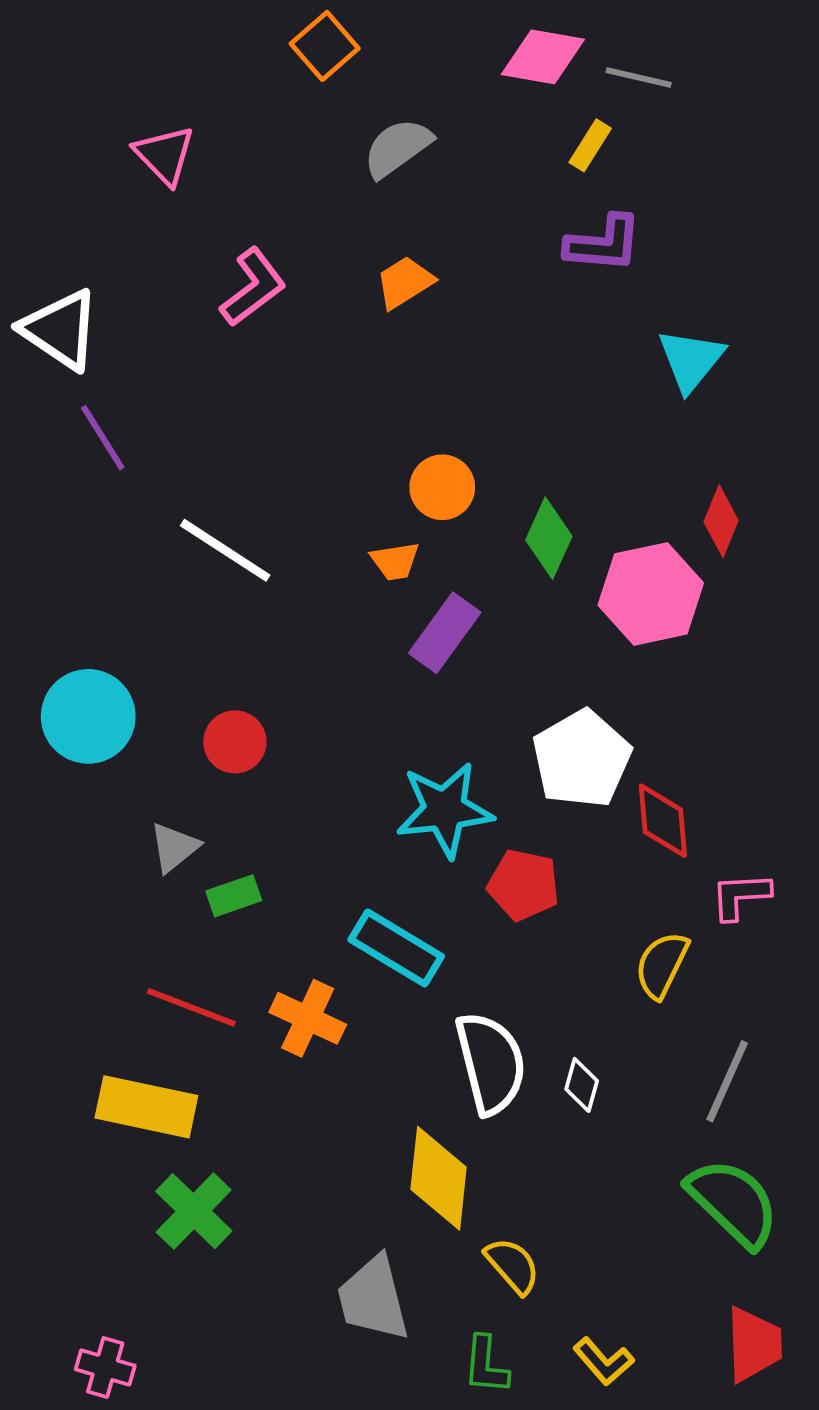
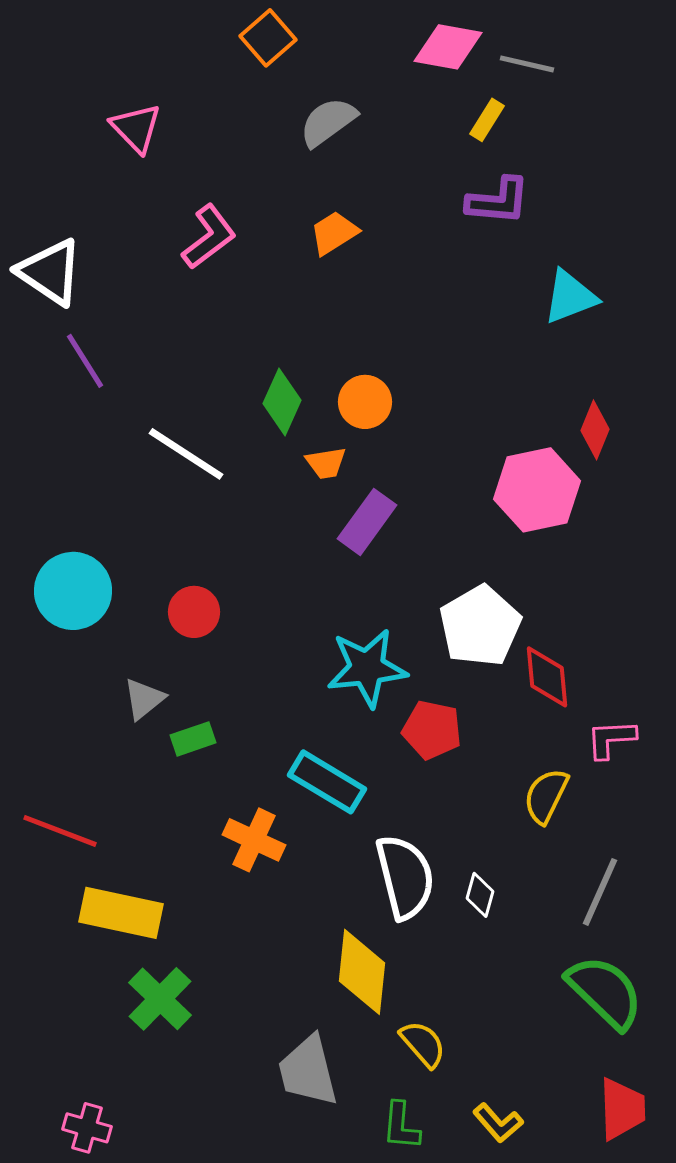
cyan triangle: (691, 360) -> (570, 297), turned 30
green diamond: (549, 538) -> (282, 402), moved
red line: (191, 1007) -> (60, 831), moved

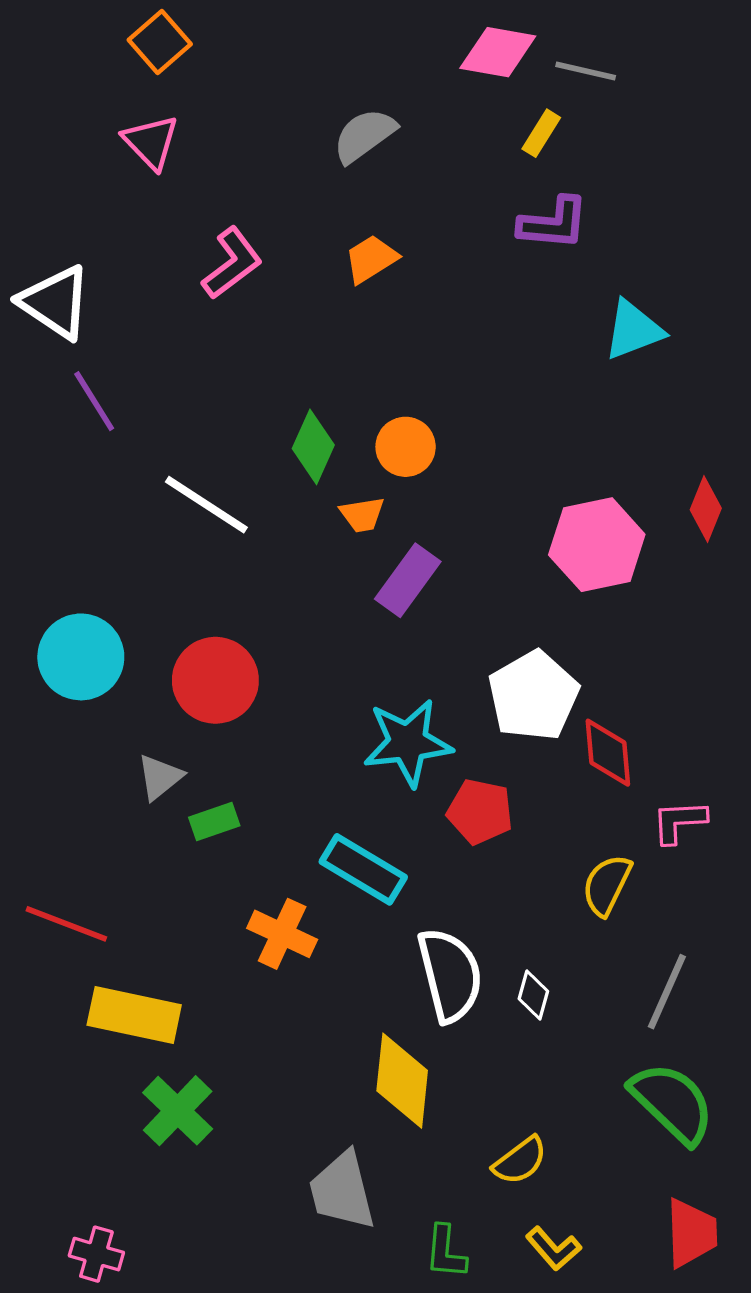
orange square: (268, 38) -> (160, 42), moved
red diamond: (595, 430) -> (706, 509), moved
red circle: (194, 612) -> (215, 680), size x1.5
yellow semicircle: (423, 1044) -> (520, 1161), moved, turned 94

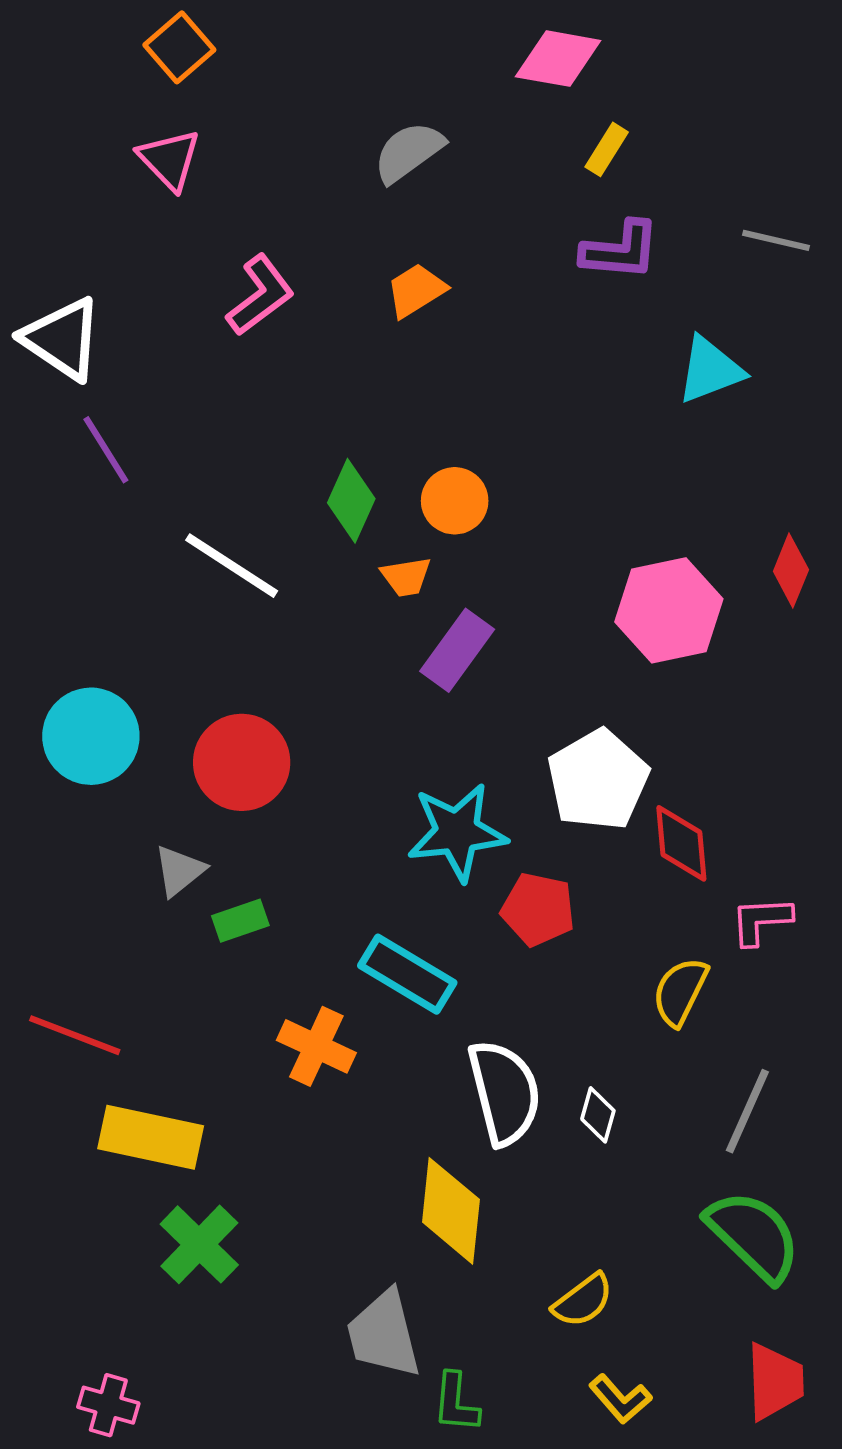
gray line: (586, 71) -> (776, 240), moved
green L-shape: (446, 1252) -> (456, 1403), moved

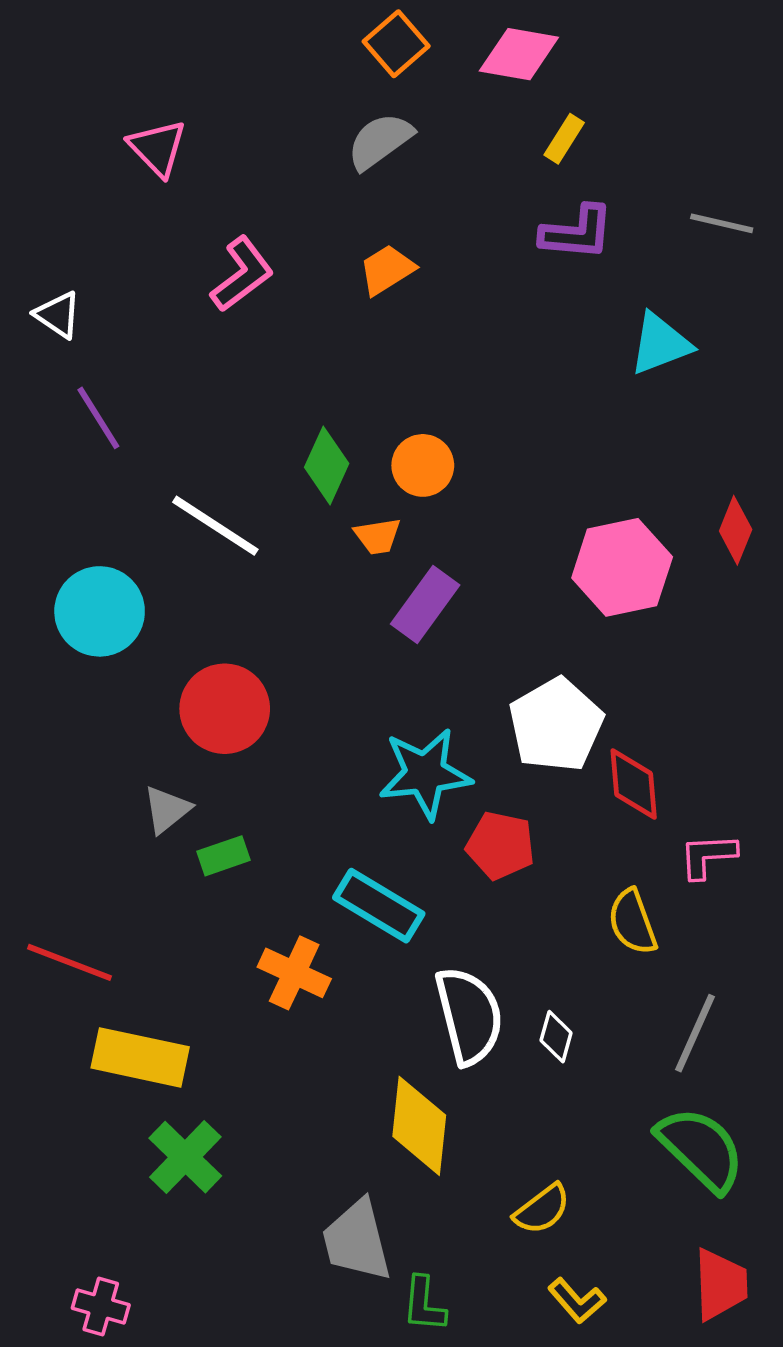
orange square: (179, 47) -> (396, 44), moved
white triangle: (62, 339) -> (58, 315), size x0.6
cyan circle: (91, 736) -> (100, 611), moved
yellow semicircle: (680, 992) -> (632, 922), turned -46

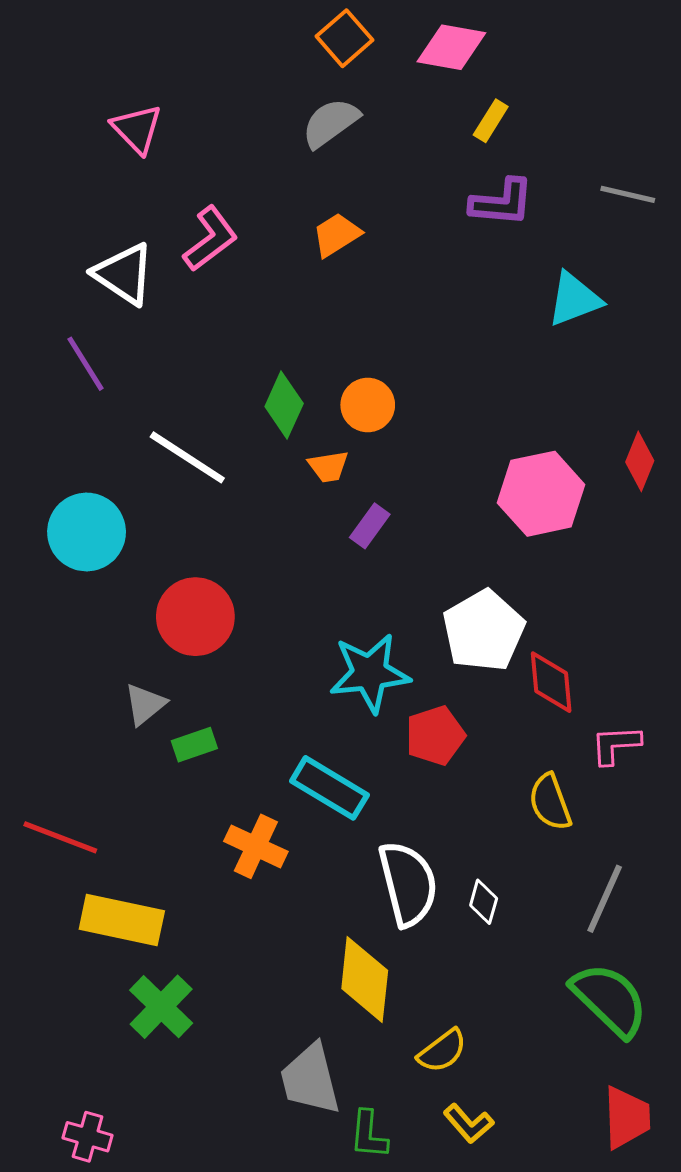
white triangle: (58, 315) -> (124, 274), moved, size x1.5
purple rectangle: (425, 604) -> (370, 526), size x0.7
red pentagon: (500, 845) -> (435, 736), turned -30
yellow semicircle: (542, 1209) -> (442, 1051), moved
yellow L-shape: (577, 1301) -> (468, 1124), moved

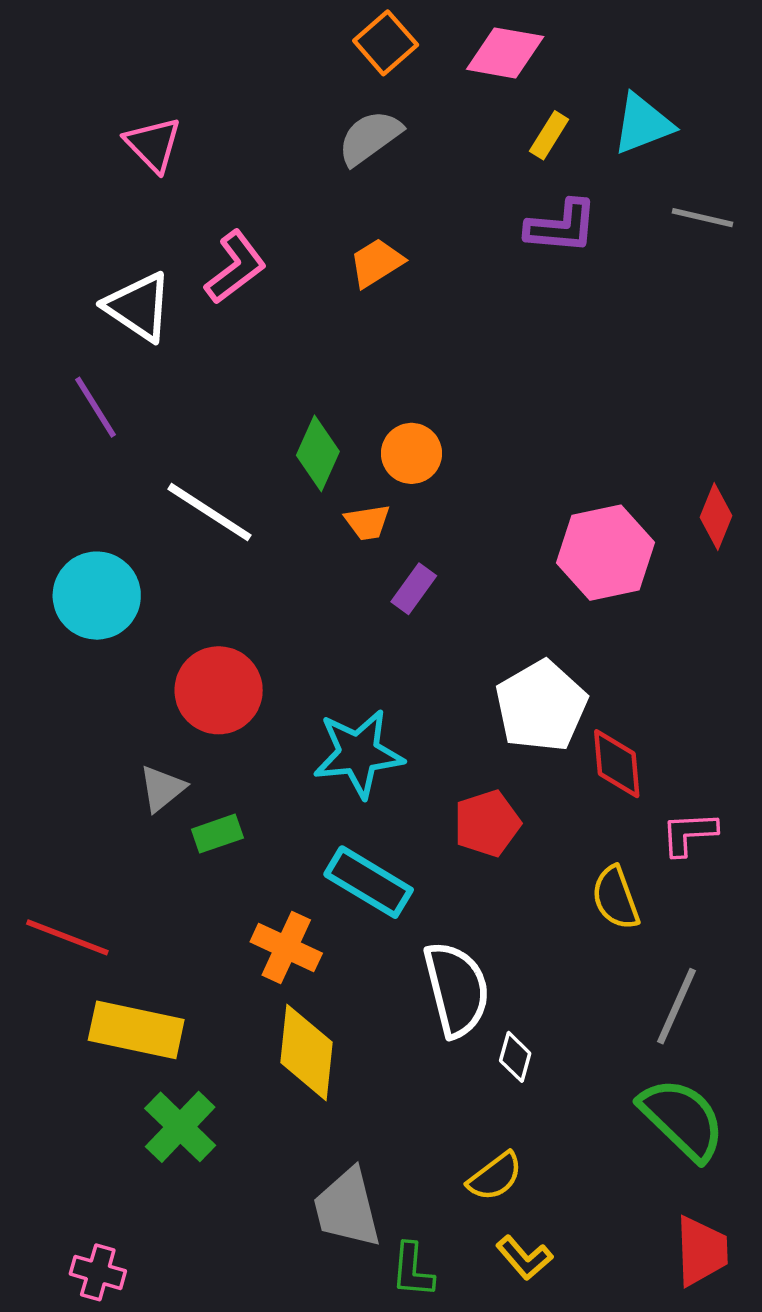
cyan triangle: (574, 299) -> (643, 124), moved
cyan star: (370, 673) -> (358, 753), moved
white diamond: (484, 902) -> (515, 1057), moved
yellow diamond: (365, 979) -> (307, 1052), moved

